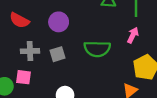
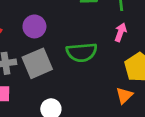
gray square: (57, 54) -> (37, 63), size x1.6

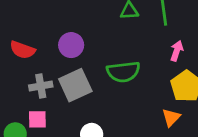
pink arrow: (120, 32) -> (177, 51), moved

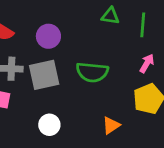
orange triangle: (171, 117) -> (111, 125), moved

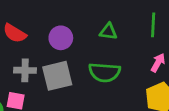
green triangle: (110, 16) -> (108, 32), moved

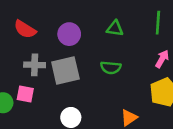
green semicircle: (104, 72) -> (111, 68), size x0.7

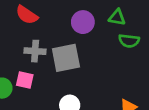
purple circle: (69, 34) -> (83, 22), moved
green semicircle: (111, 68) -> (129, 41), moved

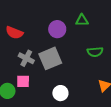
green semicircle: (129, 41) -> (95, 52), moved
gray cross: (35, 51) -> (26, 58), turned 35

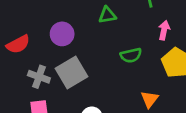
purple circle: (57, 29) -> (62, 34), moved
red semicircle: (14, 33) -> (18, 44), turned -42

